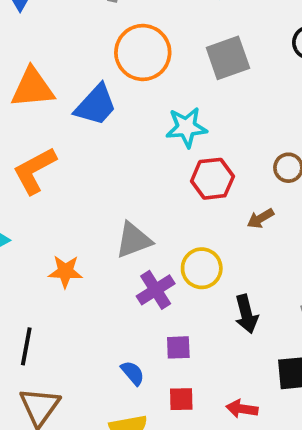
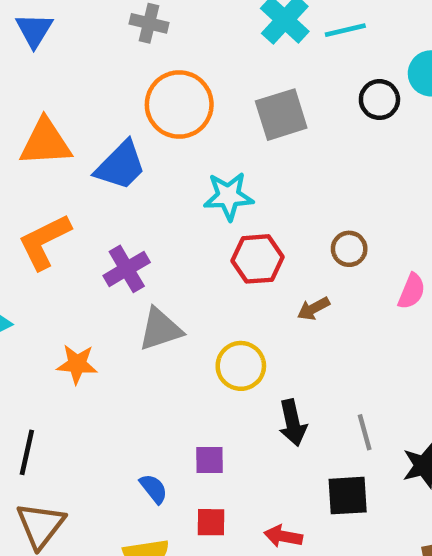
purple cross: (156, 290) -> (127, 269), moved

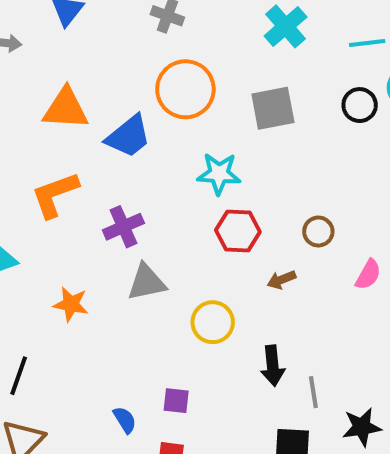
cyan line: (345, 30) -> (367, 43), moved
black arrow: (293, 423) -> (273, 366), moved

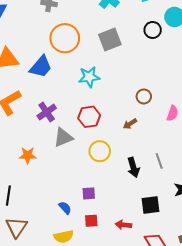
red hexagon: (238, 231) -> (89, 117), moved
gray line: (313, 392) -> (159, 161), moved

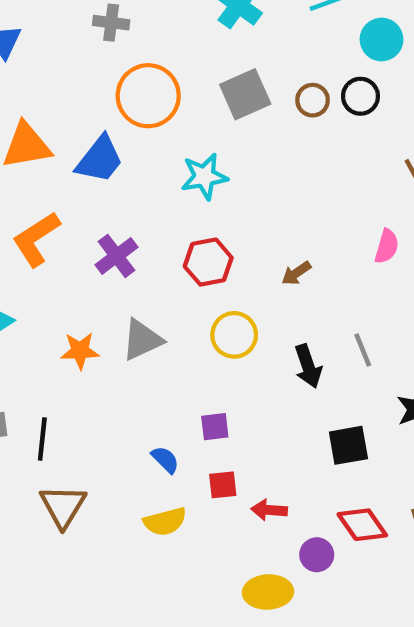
black circle: (153, 30) -> (360, 96), moved
brown circle: (144, 97) -> (313, 100), moved
gray triangle: (63, 137) -> (142, 340), moved
red arrow: (123, 225) -> (269, 510), moved

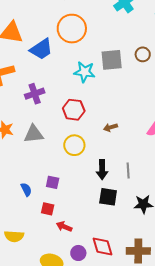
gray square: (245, 94) -> (112, 60), moved
black square: (348, 445) -> (108, 197), moved
yellow semicircle: (165, 522) -> (14, 236), moved

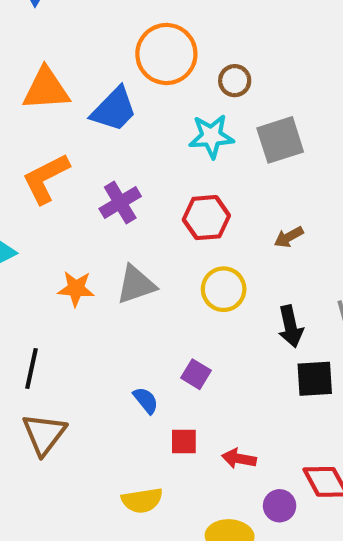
brown circle: (143, 54) -> (235, 81), moved
gray square: (112, 60) -> (280, 140), moved
purple square: (53, 182) -> (196, 374), turned 32
red square: (48, 209) -> (184, 441), moved

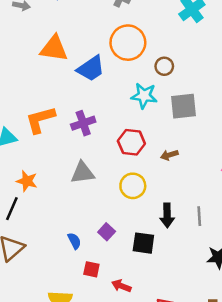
orange L-shape: (46, 178) -> (40, 120), moved
brown arrow: (289, 237) -> (169, 155), moved
orange star: (76, 289) -> (27, 181), moved
black square: (315, 379) -> (143, 243), moved

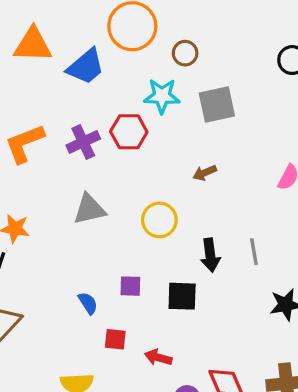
red hexagon: (131, 142) -> (129, 132), moved
purple square: (107, 232) -> (130, 286), turned -35

